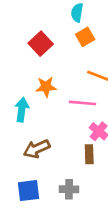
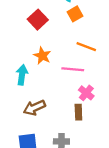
orange star: (46, 87) -> (42, 56), turned 30

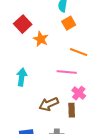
red square: (38, 20) -> (23, 24), moved
orange star: (42, 56) -> (41, 39), moved
brown arrow: (34, 108) -> (49, 104), moved

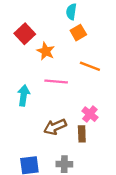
pink line: (67, 72) -> (56, 81), moved

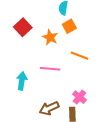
orange star: (46, 51) -> (50, 37), moved

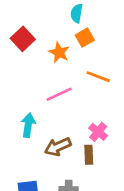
pink line: (50, 69) -> (59, 94), turned -30
cyan arrow: (22, 81) -> (28, 125), moved

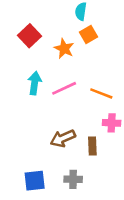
orange line: (98, 77) -> (101, 93), moved
cyan arrow: (28, 125) -> (35, 83), moved
pink cross: (98, 132) -> (112, 123), moved, turned -36

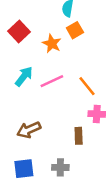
cyan arrow: (35, 83) -> (24, 76), turned 30
orange line: (101, 93) -> (87, 86), turned 30
brown arrow: (63, 138) -> (29, 130), moved

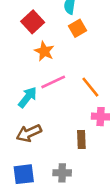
red square: (19, 31) -> (33, 22), moved
orange star: (52, 44) -> (44, 51), moved
cyan arrow: (24, 76) -> (28, 97), moved

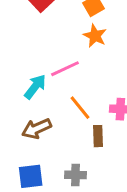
orange star: (44, 51) -> (95, 36), moved
orange line: (90, 87) -> (80, 108), moved

